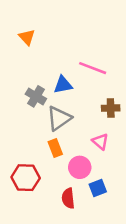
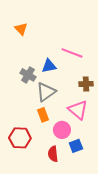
pink triangle: (100, 142) -> (78, 110), size x1.5

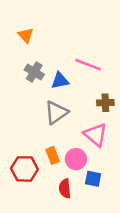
gray cross: (28, 75) -> (34, 72), moved
orange rectangle: (43, 115) -> (53, 155), moved
blue square: (76, 146) -> (93, 179), turned 32

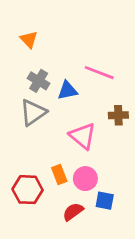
gray triangle: (56, 113) -> (33, 112), moved
pink triangle: (96, 135) -> (83, 136), moved
red semicircle: (65, 189) -> (73, 212), turned 60

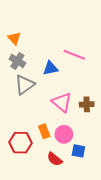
orange triangle: (29, 40) -> (14, 38), moved
gray cross: (39, 81) -> (17, 61), moved
brown cross: (118, 115) -> (87, 104), moved
red semicircle: (73, 212) -> (55, 159), turned -105

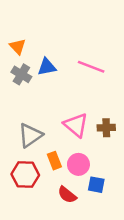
blue triangle: (50, 68) -> (47, 67), moved
gray triangle: (25, 85) -> (30, 135), moved

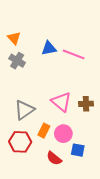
blue triangle: (47, 67) -> (49, 48), moved
orange rectangle: (54, 161) -> (44, 131), turned 48

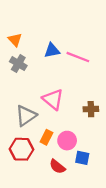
pink triangle: (61, 102) -> (53, 99), moved

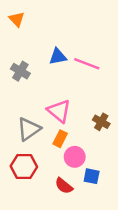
orange triangle: (15, 40) -> (17, 19), moved
brown cross: (91, 109) -> (101, 122), turned 32
orange rectangle: (46, 137) -> (60, 139), moved

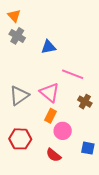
pink line: (87, 64) -> (73, 74), moved
gray cross: (20, 71) -> (17, 36), moved
gray triangle: (29, 129) -> (19, 95), moved
blue square: (92, 176) -> (88, 148), moved

